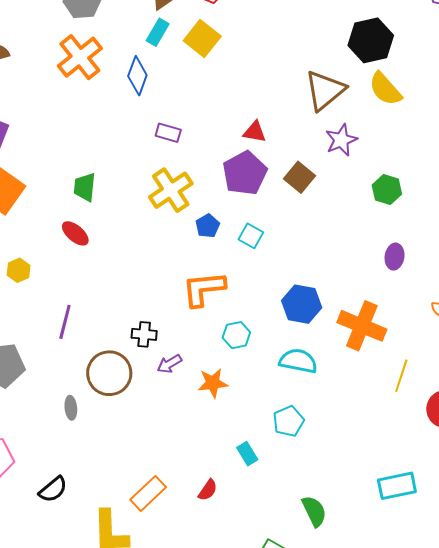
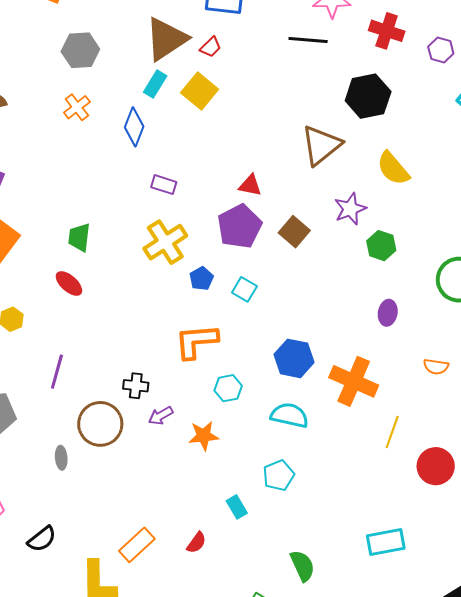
orange cross: (80, 57) -> (77, 107), size x0.6
yellow semicircle: (385, 89) -> (393, 168), moved
purple star: (341, 140) -> (350, 209), moved

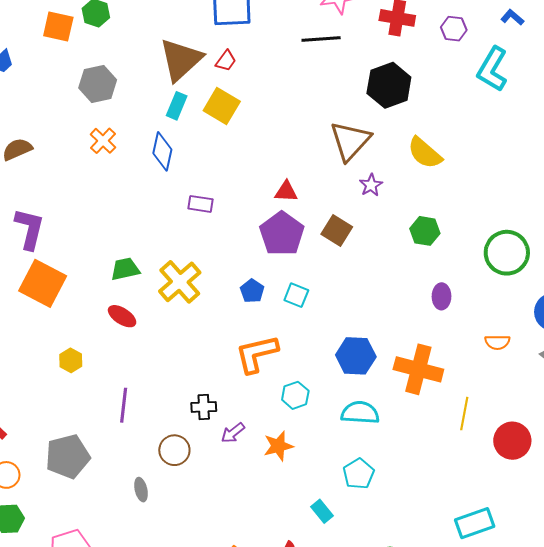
purple star: (350, 209) -> (371, 185), moved, size x0.7
green trapezoid: (79, 237) -> (125, 269), turned 80
yellow cross: (165, 242) -> (180, 282), moved
brown circle: (100, 424) -> (174, 450), size x0.7

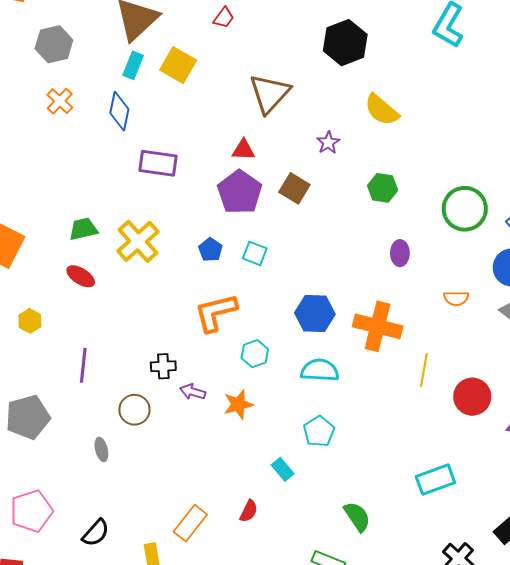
red trapezoid: (226, 61) -> (224, 18), moved
brown triangle: (350, 141) -> (270, 93), moved
purple rectangle: (201, 204) -> (158, 163), size x1.5
purple arrow: (233, 433) -> (193, 392), turned 55

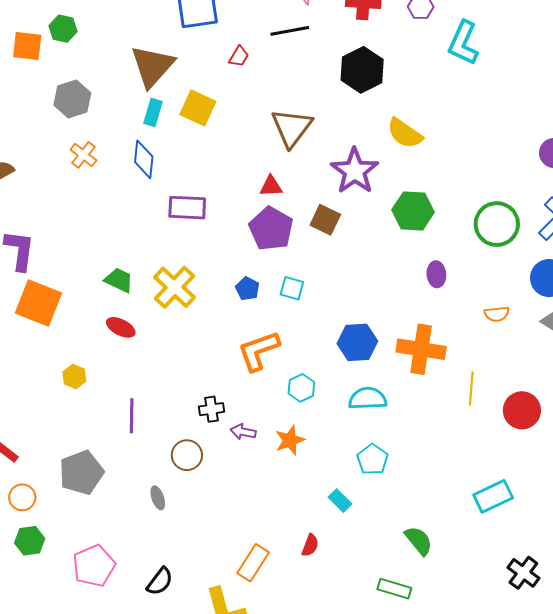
purple star: (328, 143) -> (355, 171), size x2.0
green hexagon: (383, 188) -> (413, 211), size x1.4
green trapezoid: (83, 229) -> (119, 280), turned 44

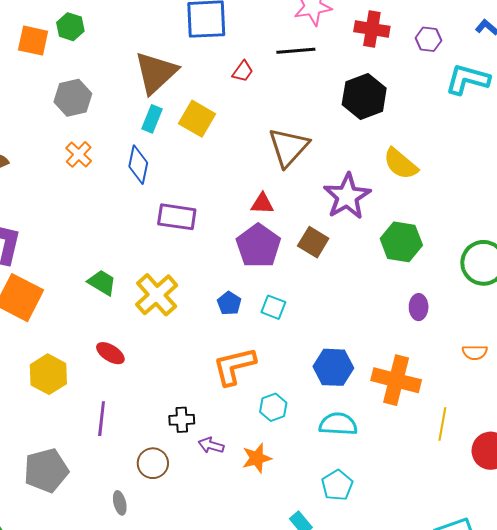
cyan L-shape: (463, 43) -> (467, 79), turned 75
red ellipse: (121, 327) -> (110, 353), moved
yellow hexagon: (74, 377) -> (48, 374), size x1.6

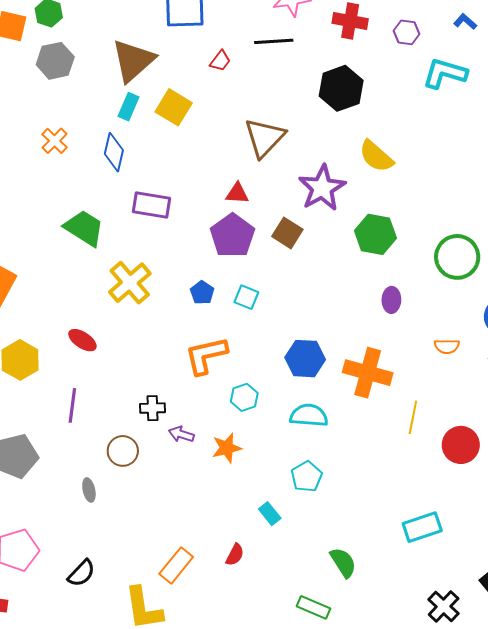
gray hexagon: (73, 98) -> (55, 61), moved
green trapezoid: (102, 282) -> (84, 228), moved, size x1.4

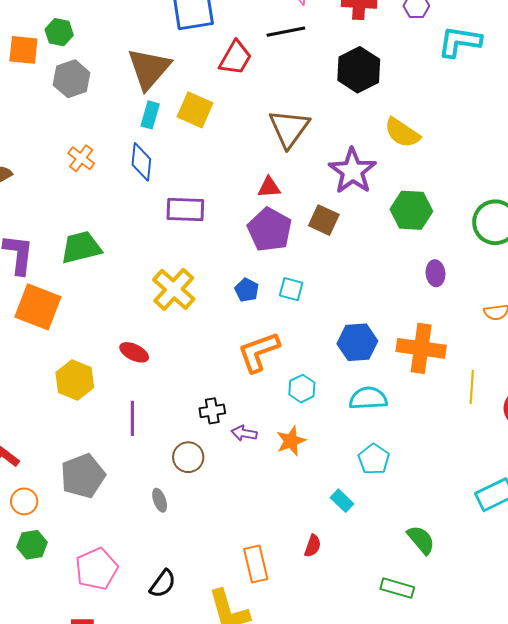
red trapezoid: (220, 61) -> (235, 58), size x1.6
green trapezoid: (84, 228) -> (81, 247), moved, turned -39
orange rectangle: (176, 565) -> (256, 564), turned -45

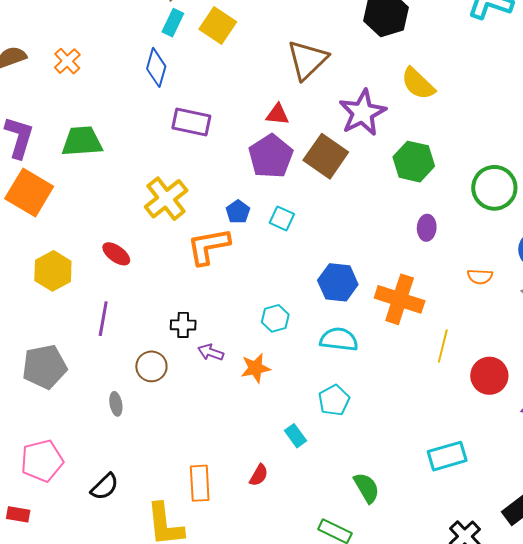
orange cross: (81, 158) -> (67, 61), moved
brown square: (324, 220) -> (326, 156), size x1.4
orange L-shape: (259, 352) -> (208, 246), moved

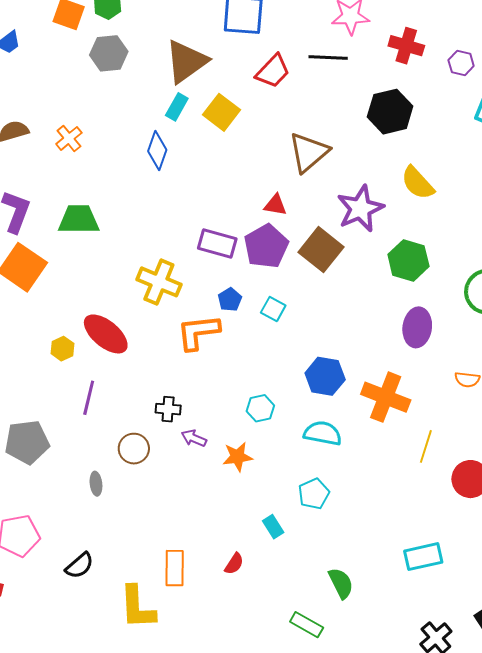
purple rectangle: (191, 122) -> (217, 243), moved
yellow cross: (166, 199) -> (159, 282), turned -33
purple ellipse: (427, 228) -> (417, 327), size x1.5
red ellipse: (116, 254) -> (106, 334), size x1.6
yellow hexagon: (53, 271) -> (62, 349), moved, size x0.6

